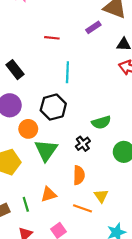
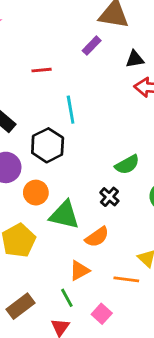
black hexagon: (53, 107) -> (48, 145), moved
green triangle: (46, 150) -> (64, 215), turned -40
orange semicircle: (79, 175) -> (97, 237), moved, turned 66
green line: (26, 204) -> (67, 298), moved

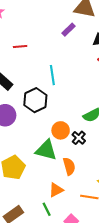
red line: (42, 70) -> (20, 46), moved
orange circle: (36, 193) -> (61, 130), moved
orange semicircle: (97, 237) -> (69, 166), turned -72

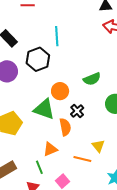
black cross: (79, 138) -> (77, 111), moved

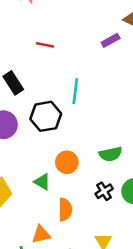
green triangle: (44, 109) -> (42, 182), size x0.6
black cross: (77, 111) -> (104, 191), moved

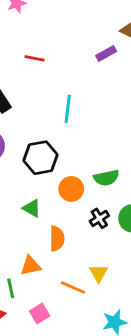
black hexagon: (46, 116) -> (41, 158), moved
orange circle: (67, 162) -> (71, 189), moved

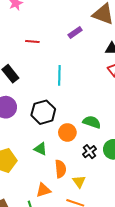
purple rectangle: (106, 53) -> (75, 33), moved
green semicircle: (106, 178) -> (92, 122), turned -144
yellow triangle: (99, 273) -> (79, 182), moved

